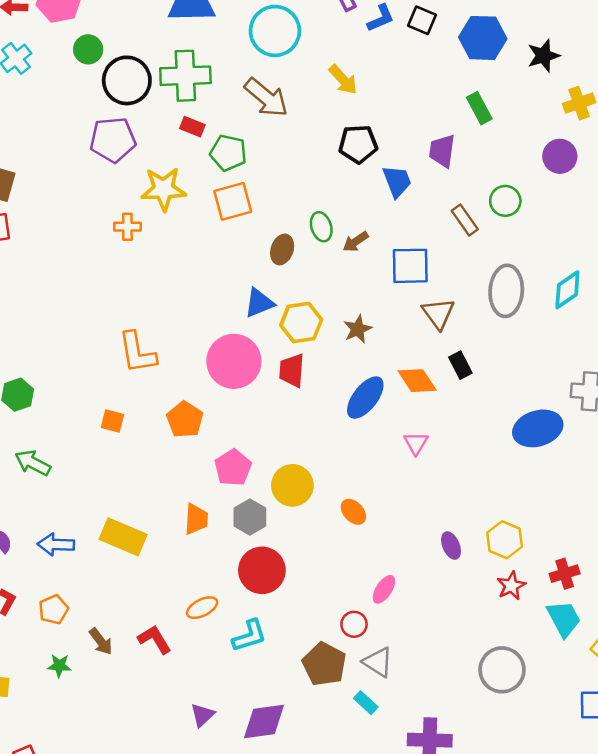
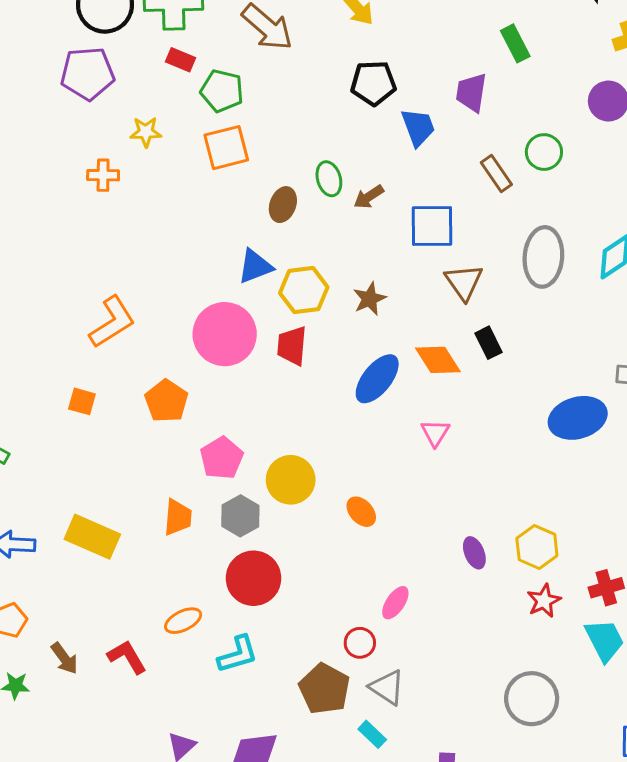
yellow star: (164, 189) -> (146, 132), size x0.6
orange L-shape: (137, 353) -> (112, 322), turned -114

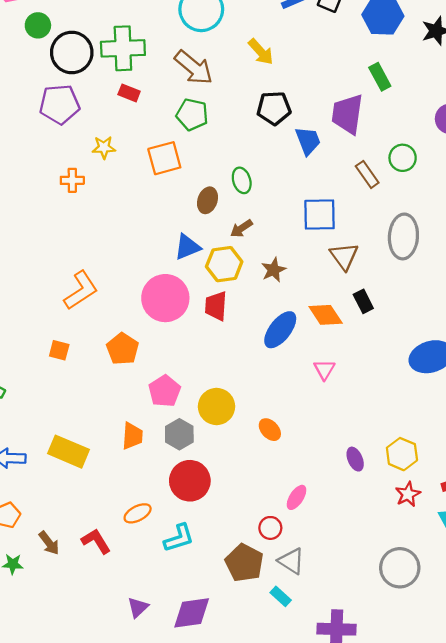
green pentagon: (222, 91) -> (192, 115), moved
purple trapezoid: (471, 92) -> (347, 114), size x1.4
brown arrow: (369, 197) -> (241, 228), moved

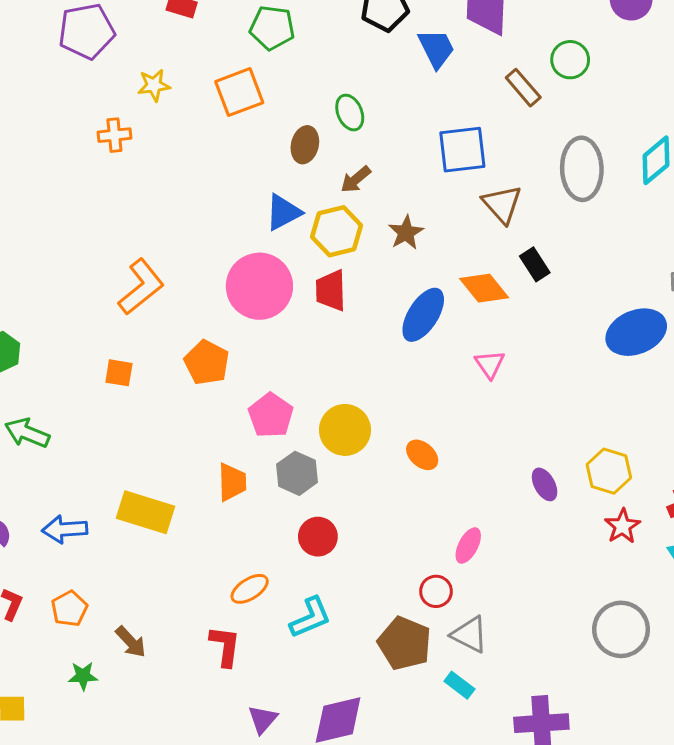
red circle: (190, 481) -> (318, 537), size x0.7
red L-shape: (96, 541) -> (225, 646), moved, turned 44

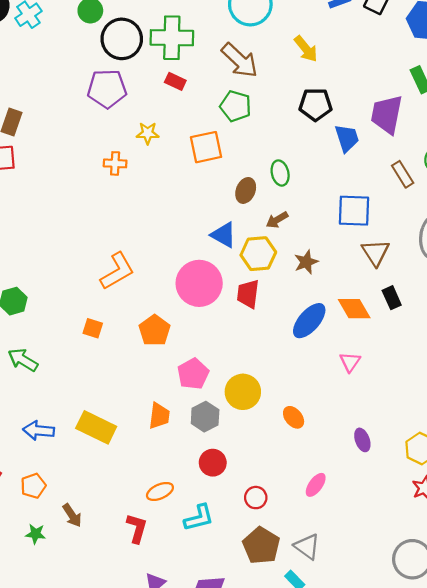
blue triangle: (283, 212) -> (223, 235), turned 48
purple ellipse: (545, 484) -> (362, 440), moved
red circle: (436, 591) -> (256, 498), moved

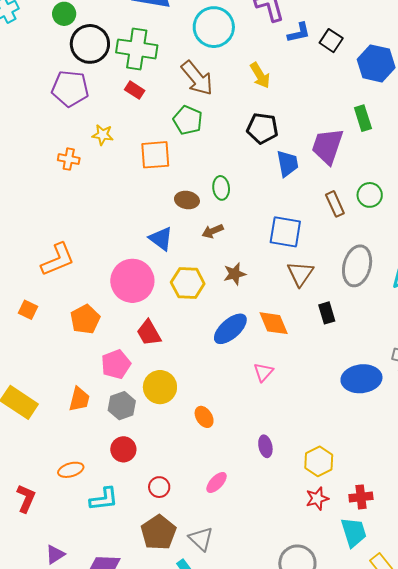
brown ellipse: (246, 190) -> (187, 200), turned 70
yellow hexagon: (258, 254) -> (188, 283), moved
red trapezoid: (248, 294) -> (149, 333), moved, turned -44
black rectangle: (392, 298) -> (327, 313), moved
red L-shape: (137, 528) -> (26, 498), moved

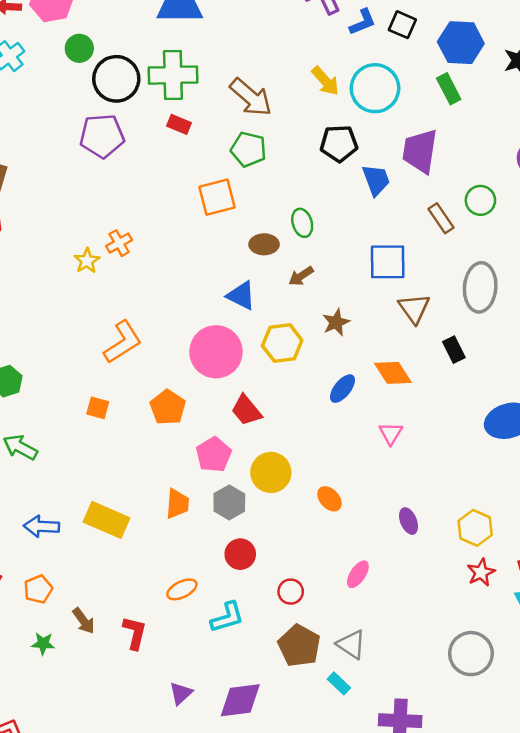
cyan circle: (214, 27) -> (375, 88), moved
green rectangle: (363, 118) -> (449, 89), moved
yellow star: (103, 135) -> (87, 261), moved, turned -30
orange cross: (69, 159) -> (119, 243), moved, turned -30
blue ellipse: (230, 329) -> (342, 389), size x0.7

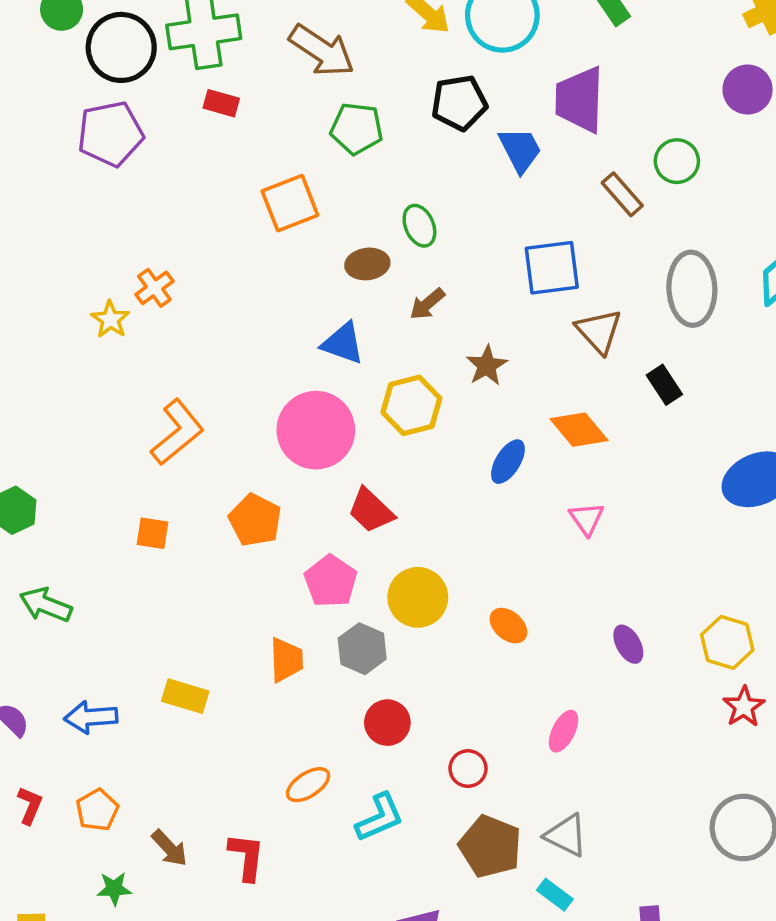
green pentagon: (248, 149) -> (357, 129), moved
yellow rectangle: (107, 520) -> (185, 696), size x0.7

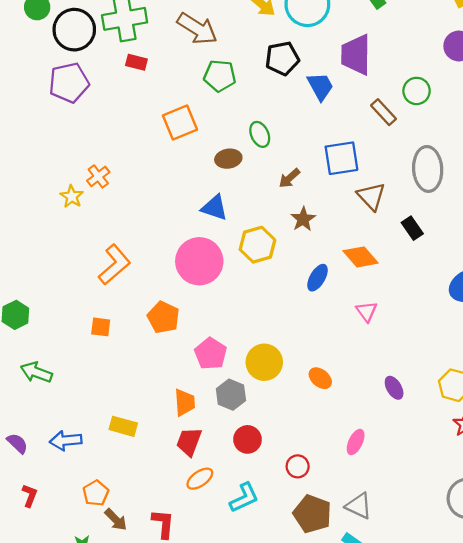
brown arrow: (427, 304) -> (289, 178), moved
red trapezoid: (371, 510) -> (189, 442), moved, turned 68
orange pentagon: (97, 810) -> (96, 493), moved

